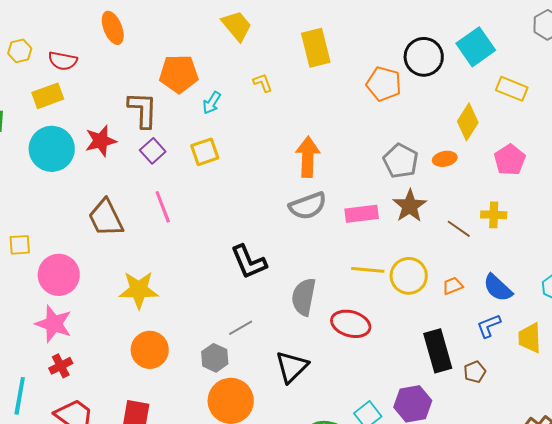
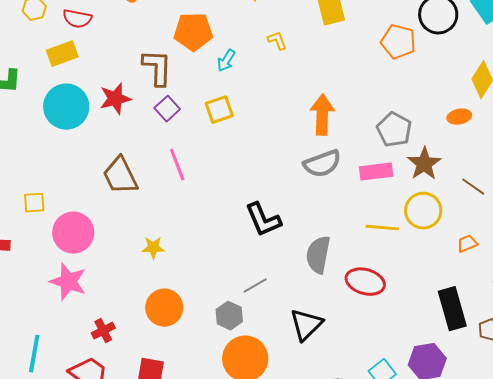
gray pentagon: (401, 161) -> (394, 130), moved
yellow circle: (409, 276) -> (423, 211), moved
yellow star: (139, 290) -> (153, 248), size x0.6
red cross: (61, 366) -> (103, 331), moved

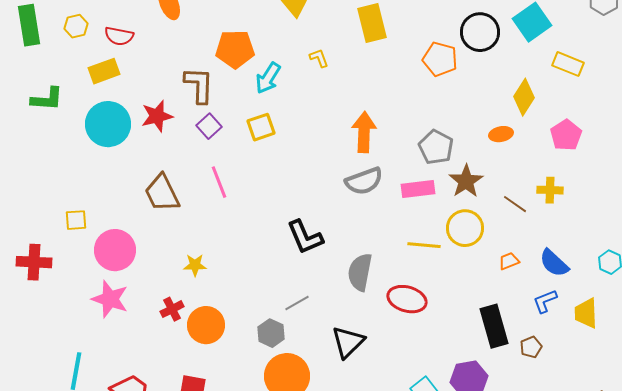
cyan arrow: (226, 61) -> (268, 78), size x1.4
red cross: (103, 331) -> (172, 309), moved

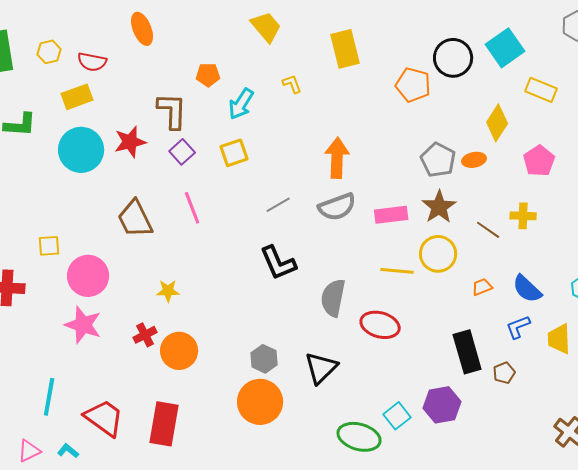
orange pentagon: (235, 49) -> (208, 75), size x0.6
gray pentagon: (436, 147) -> (438, 160), moved
gray line: (297, 303) -> (278, 205), moved
gray hexagon: (271, 333) -> (264, 359), moved

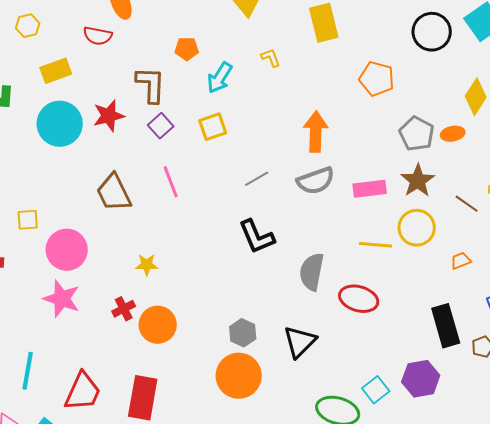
red semicircle: (92, 62) -> (98, 36), moved
orange pentagon: (413, 85) -> (377, 79), moved
red trapezoid: (104, 418) -> (83, 392), turned 78

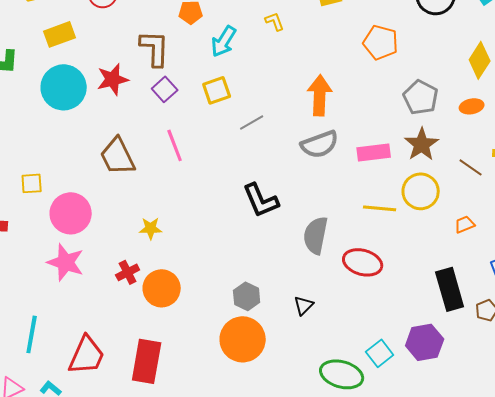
orange ellipse: (453, 134) -> (472, 106), moved
gray line: (257, 179) -> (252, 122), moved
black triangle: (300, 342) -> (304, 305), size x0.6

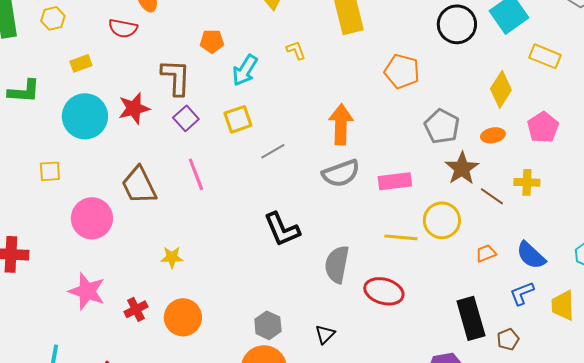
yellow rectangle: (60, 34) -> (81, 63), size x0.7
brown star: (422, 144) -> (462, 168), moved
yellow square: (32, 183) -> (50, 171), moved
pink circle: (71, 213) -> (92, 218), moved
red cross: (128, 272) -> (136, 309), moved

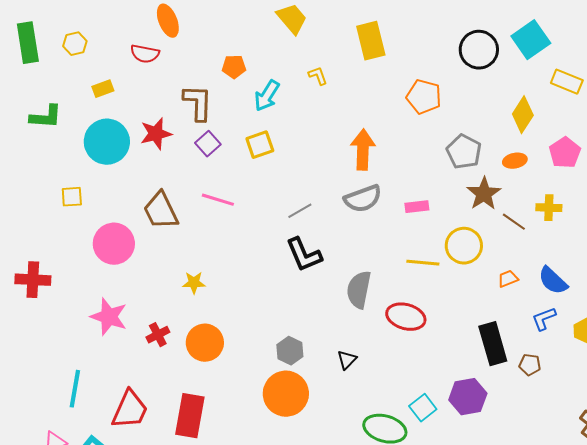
gray line: (273, 151) -> (300, 211), moved
pink line: (196, 174) -> (218, 200), turned -52
pink rectangle: (395, 181) -> (417, 207), size x0.7
brown pentagon: (508, 339) -> (530, 365), turned 30

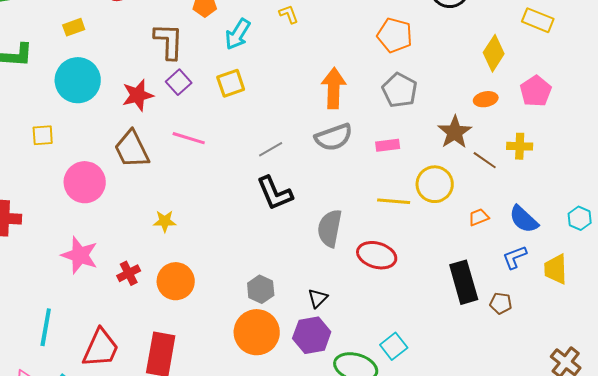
red star: (156, 134) -> (138, 95), moved
gray pentagon: (464, 152) -> (400, 90), moved
purple hexagon: (468, 397) -> (312, 335), moved

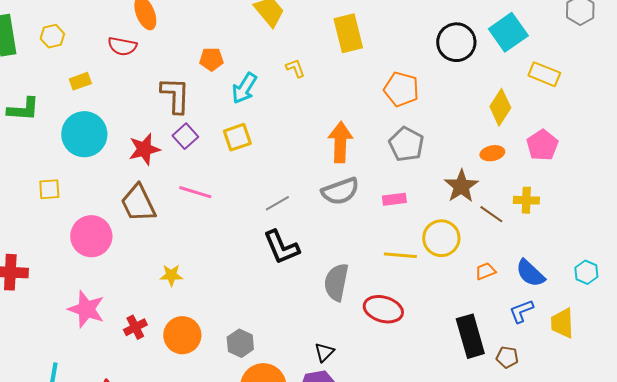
gray hexagon: (261, 289) -> (240, 343), moved

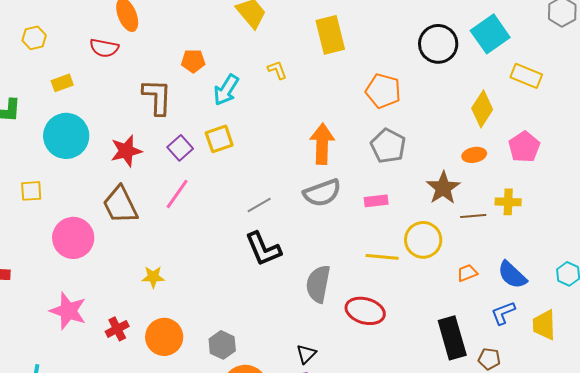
purple square: (185, 136) -> (180, 148), moved
pink line: (195, 192) -> (177, 194), turned -72
brown line: (491, 214) -> (473, 216), turned -40

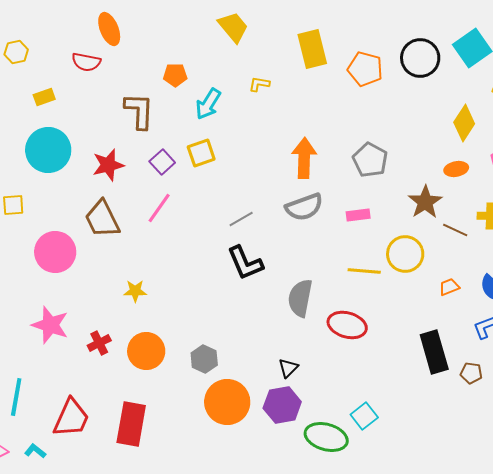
yellow L-shape: (277, 70) -> (259, 84), turned -60
orange pentagon: (383, 91) -> (365, 69), moved
brown line: (473, 216) -> (455, 230), turned 30

